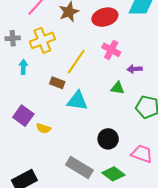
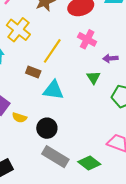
yellow cross: (42, 40) -> (18, 30), turned -30
green triangle: (118, 88) -> (93, 77), turned 48
black circle: (108, 139) -> (47, 128), moved

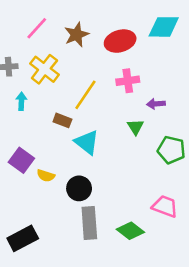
pink cross: (87, 39) -> (128, 81), turned -36
cyan triangle: (53, 90) -> (87, 142), turned 30
gray rectangle: (55, 157) -> (89, 223), turned 55

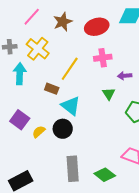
cyan arrow: (21, 101) -> (20, 74), size x1.5
yellow semicircle: (46, 176) -> (39, 132), turned 120
black circle: (79, 188) -> (63, 129), moved

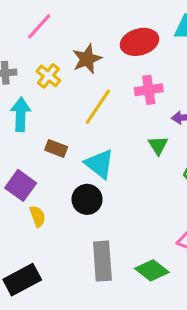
brown star: (63, 22) -> (87, 59), moved
yellow cross: (38, 49) -> (48, 76), size x0.7
brown rectangle: (52, 89) -> (56, 148), moved
yellow semicircle: (39, 132) -> (38, 216), moved, turned 112

